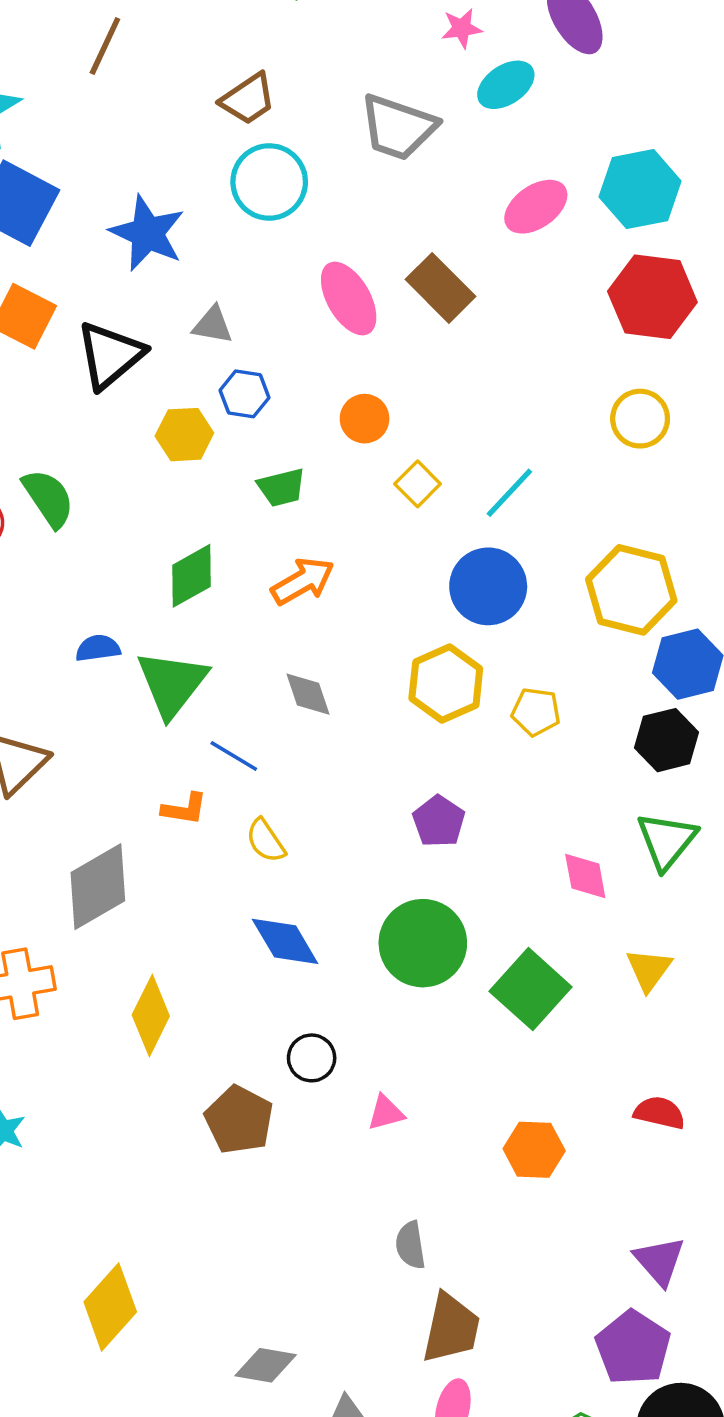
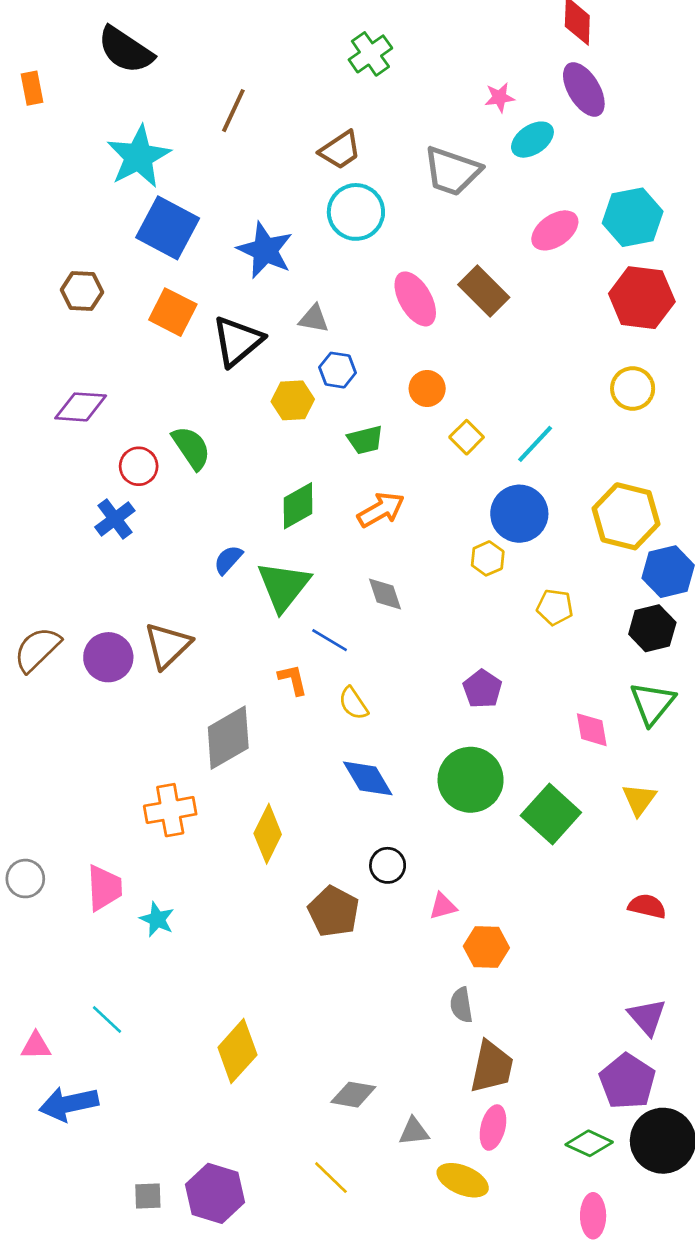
blue semicircle: (98, 648) -> (228, 560), turned -40
yellow hexagon: (446, 684) -> (488, 558), moved, size x0.6
orange L-shape: (184, 809) -> (293, 680), turned -112
orange hexagon: (534, 1150) -> (486, 947), moved

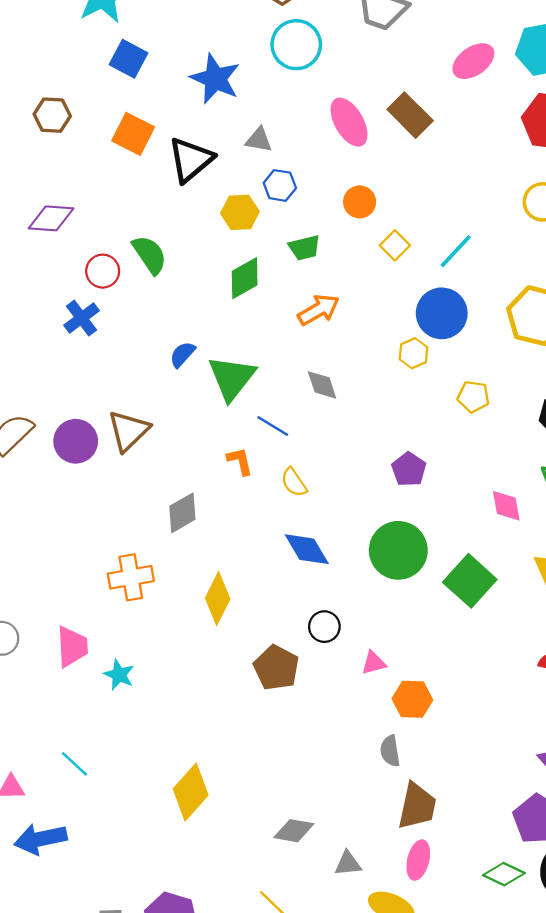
blue square: (168, 228) -> (128, 59), size x0.7
green diamond: (298, 506) -> (245, 278), moved
gray diamond: (228, 738) -> (182, 513), size x0.7

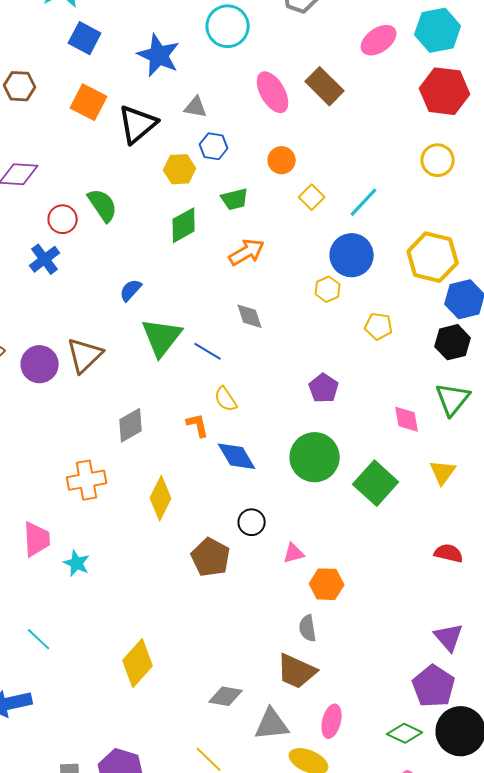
green triangle: (232, 378) -> (162, 337), moved
orange L-shape: (240, 461) -> (198, 425), moved
brown trapezoid: (417, 806) -> (297, 671), moved, turned 102
gray triangle: (348, 864) -> (272, 724), size x1.5

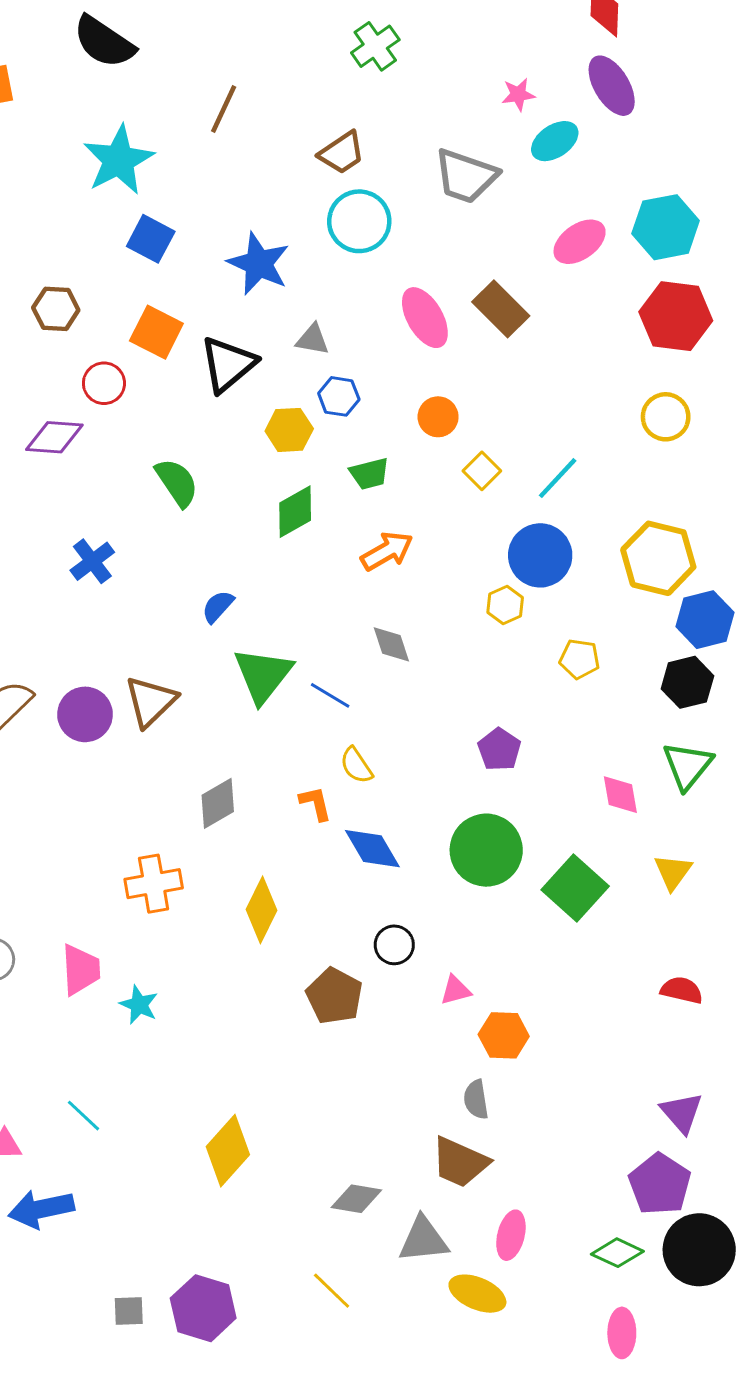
red circle: (63, 219) -> (104, 383), moved

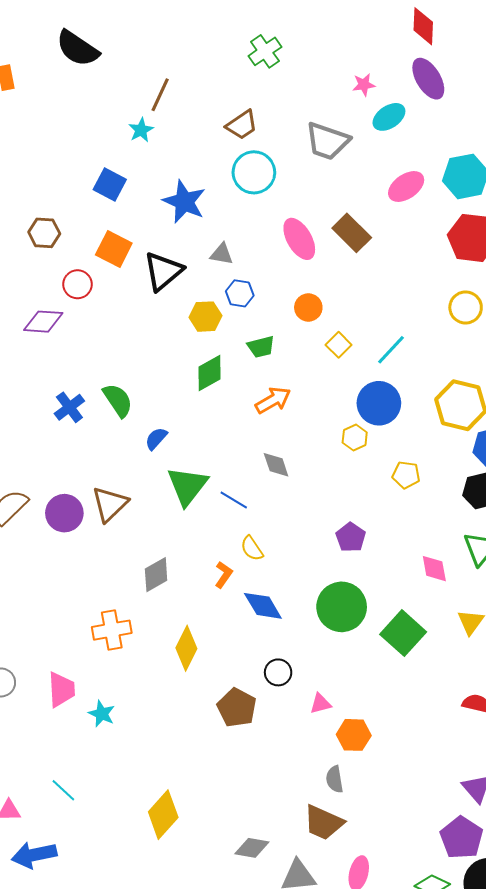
cyan star: (119, 160) -> (141, 130), moved, size x0.5
green semicircle: (177, 482) -> (118, 400), moved
orange L-shape: (315, 803) -> (224, 575), turned 48

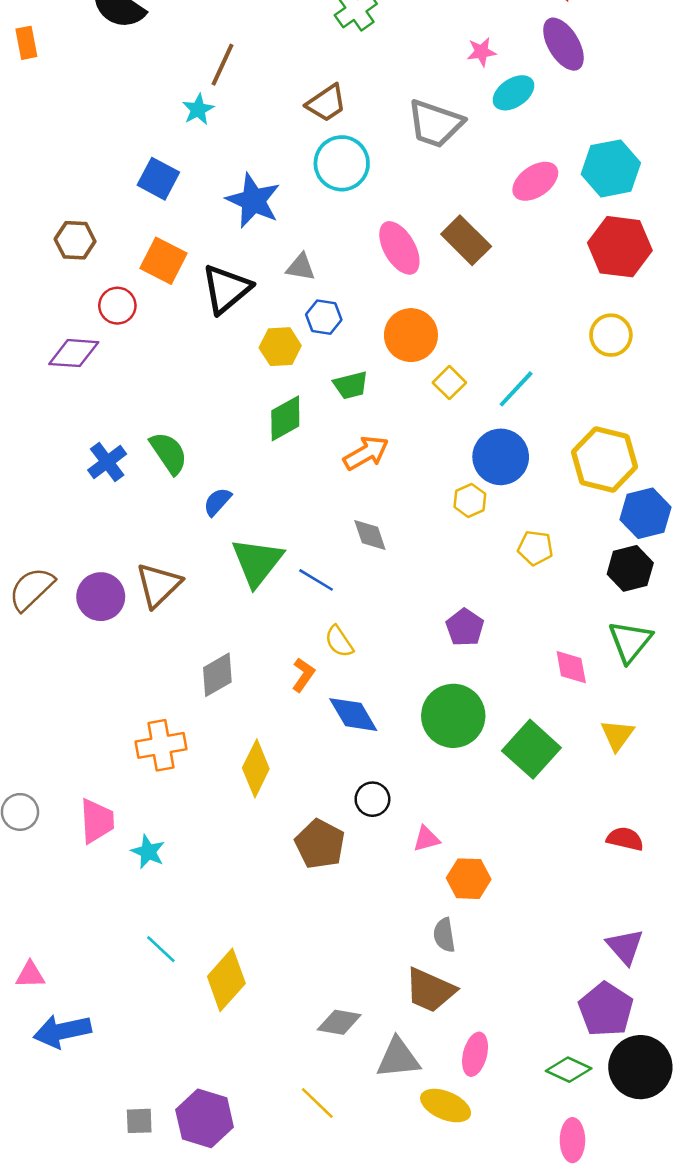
orange circle: (308, 307) -> (411, 335), size x1.5
cyan line: (63, 790) -> (161, 949), moved

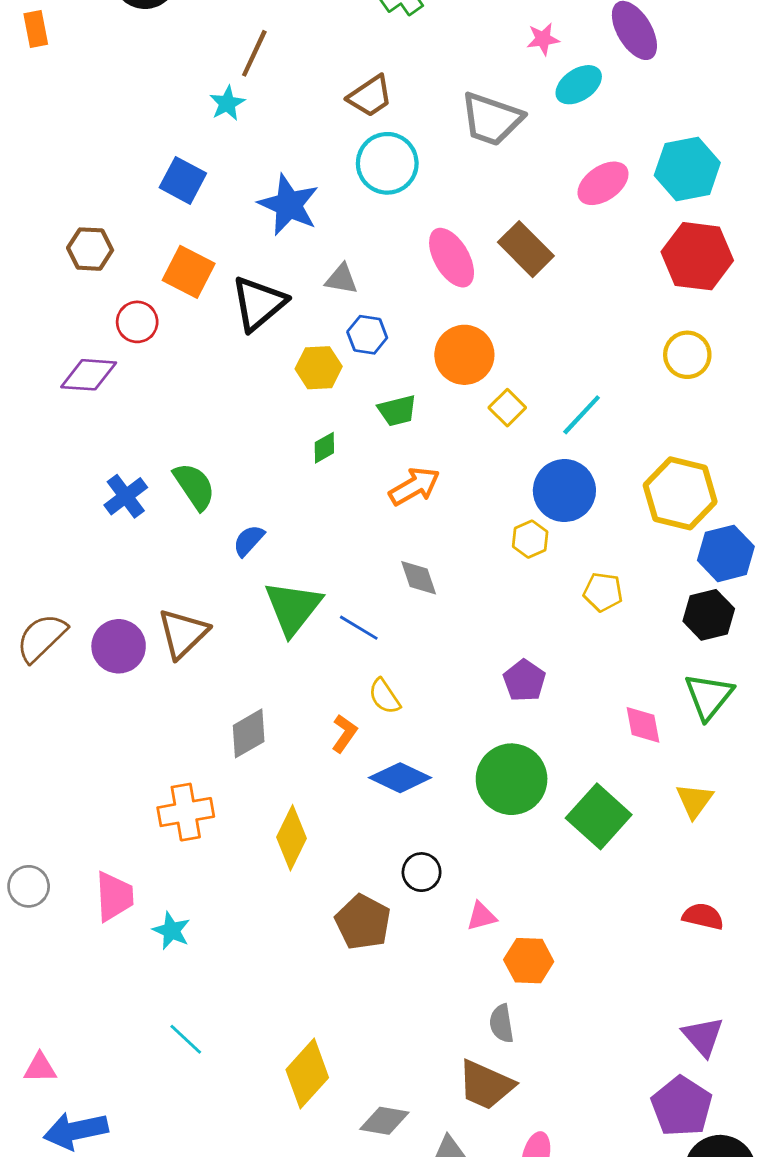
green diamond: (285, 418) -> (324, 448), size x0.6
blue diamond: (353, 715) -> (400, 778), turned -34
yellow diamond: (226, 980) -> (307, 1074), moved

